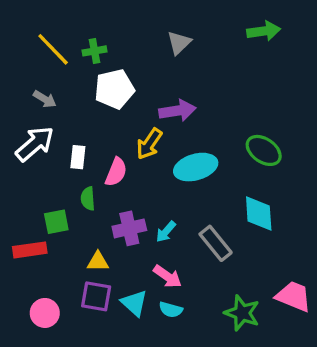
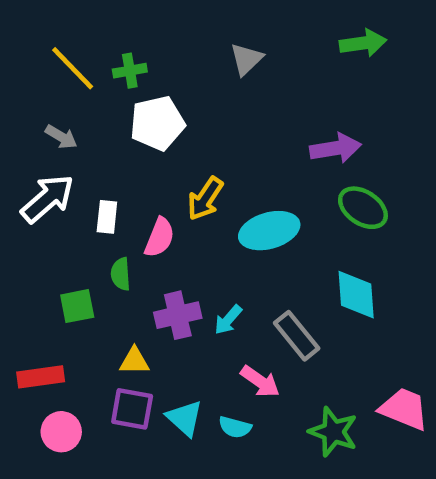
purple arrow: (177, 111) -> (336, 148), moved
red rectangle: (30, 250) -> (41, 377), moved
pink arrow: (167, 276) -> (260, 381), moved

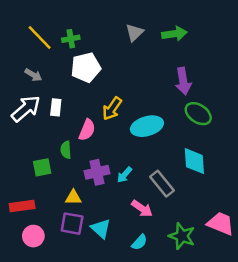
green arrow: (363, 43) -> (174, 34), moved
purple arrow: (336, 148) -> (183, 81), turned 90
white rectangle: (107, 217) -> (56, 107), moved
cyan semicircle: (235, 427) -> (139, 242), moved, turned -63

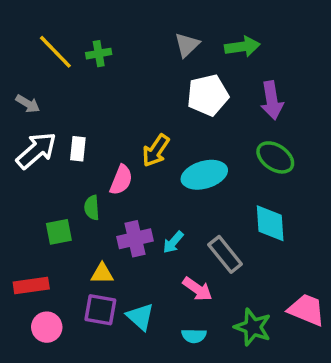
white pentagon: (86, 67) -> (208, 95), moved
gray arrow: (33, 75) -> (28, 104), moved
purple arrow: (183, 81) -> (272, 100), moved
cyan semicircle: (139, 242) -> (194, 336), turned 49

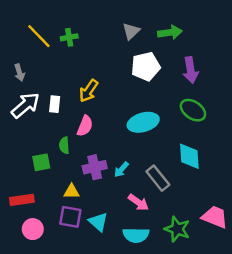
gray arrow: (28, 104) -> (19, 73), turned 42
yellow arrow: (156, 151) -> (89, 91), moved
cyan semicircle: (194, 336) -> (136, 235), size x1.5

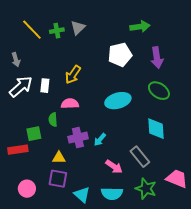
gray triangle: (131, 31) -> (78, 28), moved
pink semicircle: (85, 126) -> (70, 104), turned -114
gray rectangle: (158, 178) -> (140, 157), moved
red rectangle: (22, 200) -> (18, 150), moved
cyan triangle: (98, 222) -> (82, 195), moved

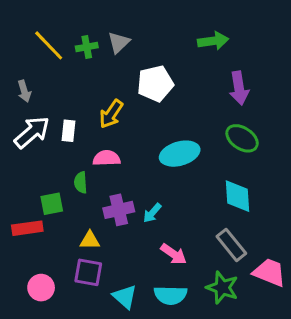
white pentagon: (120, 55) -> (155, 84), moved
gray rectangle: (140, 157) -> (231, 245), moved

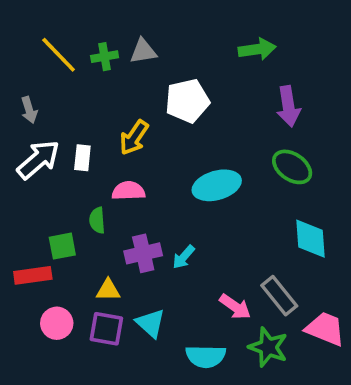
gray triangle: (119, 42) -> (143, 51), turned 35
cyan diamond: (237, 196) -> (310, 239), moved
pink arrow: (174, 254) -> (235, 307), moved
pink circle: (41, 288) -> (57, 323), moved
cyan triangle: (125, 297) -> (151, 323), moved

